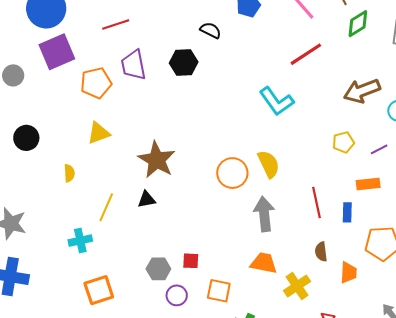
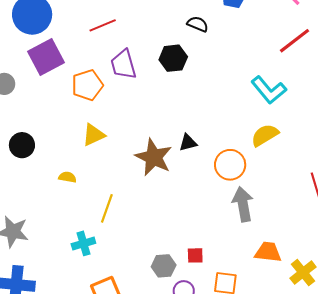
yellow semicircle: (269, 164) -> (265, 135), moved, turned -92
yellow semicircle: (69, 173) -> (67, 177), turned -72
black triangle: (147, 199) -> (188, 143), moved
gray arrow: (264, 214) -> (243, 204), moved

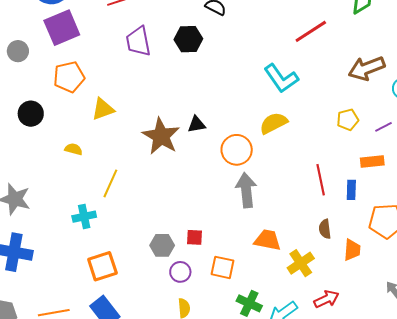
orange pentagon: (87, 85) -> (69, 77), moved

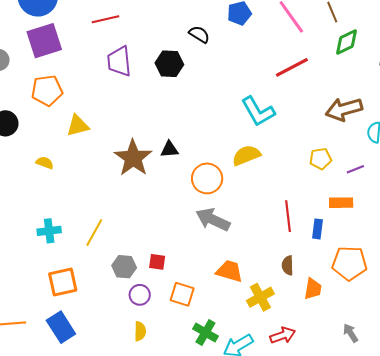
yellow line: (110, 183) -> (94, 233), moved
gray arrow: (246, 190) -> (213, 220), turned -64

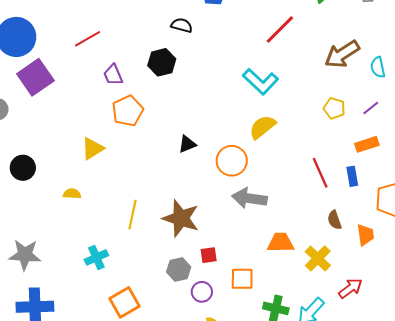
purple trapezoid: (119, 61) -> (113, 75), size x0.7
orange pentagon: (47, 90) -> (128, 111), moved
brown star: (133, 158) -> (181, 218), moved
yellow pentagon: (320, 159) -> (334, 108), turned -30
yellow line: (94, 233) -> (133, 215), moved

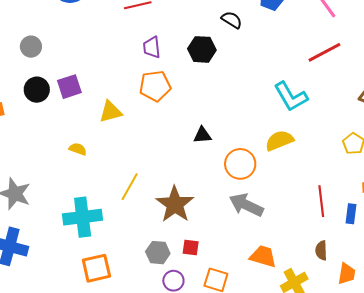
purple square: (35, 77) -> (69, 87), moved, size x0.7
black circle: (23, 168) -> (37, 90), moved
cyan cross: (96, 257) -> (83, 217), size x1.6

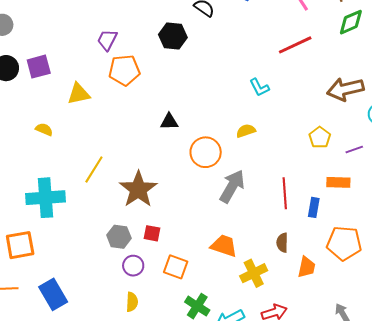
purple trapezoid: (152, 47) -> (107, 40), moved, turned 30
cyan L-shape: (291, 97) -> (259, 87), size x0.6
yellow semicircle: (279, 141) -> (246, 131), size x0.7
gray arrow: (246, 205) -> (232, 186), moved, turned 92
orange square: (96, 268) -> (20, 245), moved

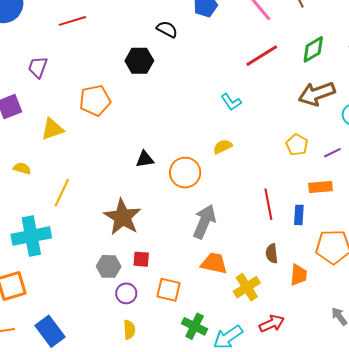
green diamond: (351, 22) -> (313, 49), moved
purple trapezoid: (107, 40) -> (38, 67), moved
black triangle: (169, 122) -> (145, 159), moved
yellow line: (94, 170) -> (62, 193), moved
gray arrow: (232, 186) -> (204, 222), moved

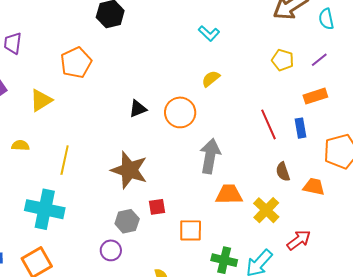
cyan cross: (31, 236) -> (45, 209), turned 36
orange trapezoid: (299, 275) -> (314, 187), turned -70
purple circle: (126, 293) -> (111, 250), moved

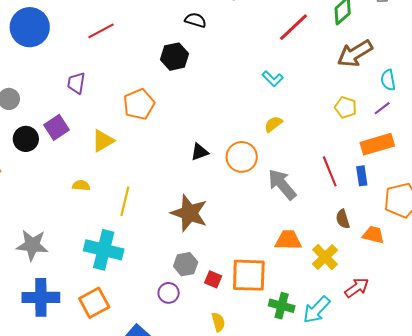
cyan semicircle: (326, 19) -> (388, 80), moved
orange rectangle: (315, 96) -> (377, 144), size x1.4
gray arrow: (210, 156) -> (282, 184), moved, turned -52
red square: (157, 207) -> (213, 279), moved, turned 30
orange square: (191, 230) -> (249, 275), size x1.5

